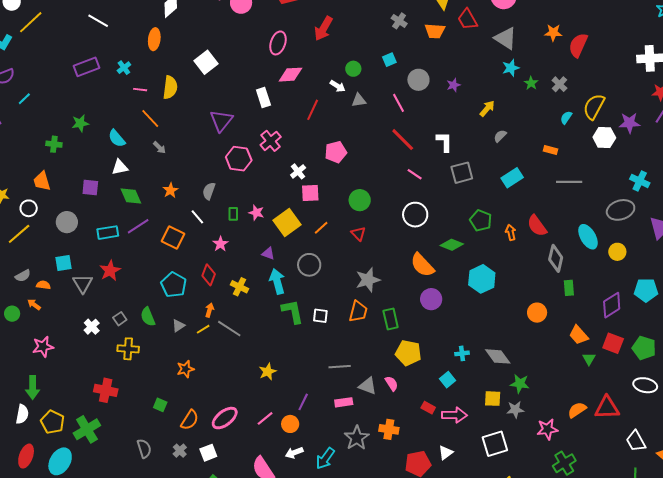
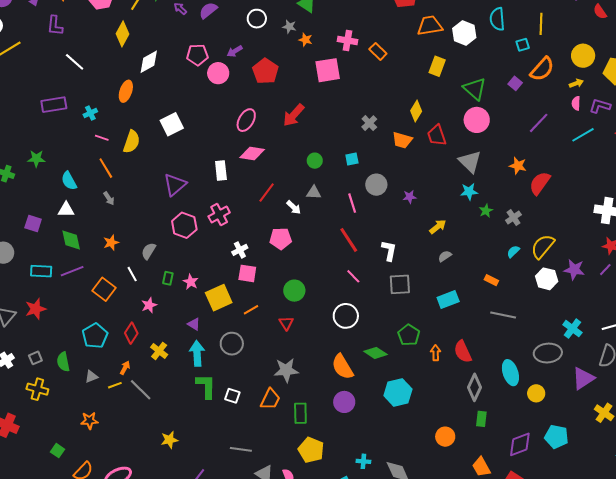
white arrow: (338, 86) -> (294, 207), moved

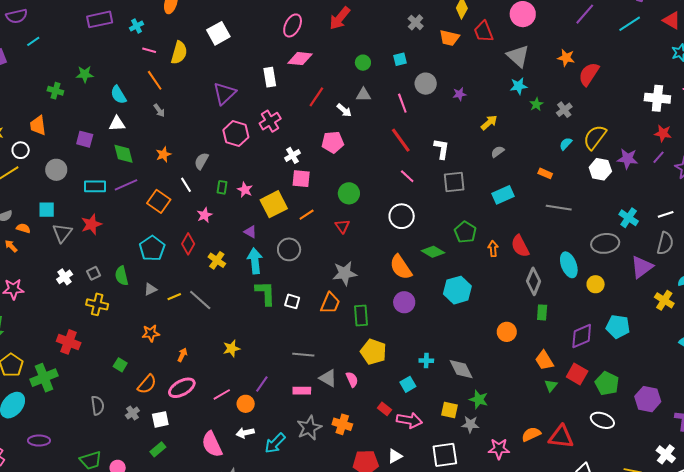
orange arrow: (125, 368) -> (182, 355), moved

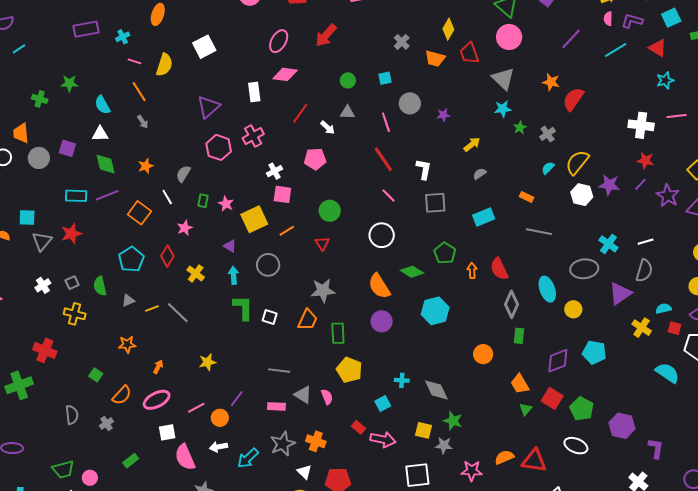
gray circle: (56, 170) -> (39, 158), moved
cyan arrow: (255, 261) -> (234, 275), size x0.7
white square: (160, 419) -> (167, 432), moved
white triangle: (395, 456) -> (304, 472), moved, turned -49

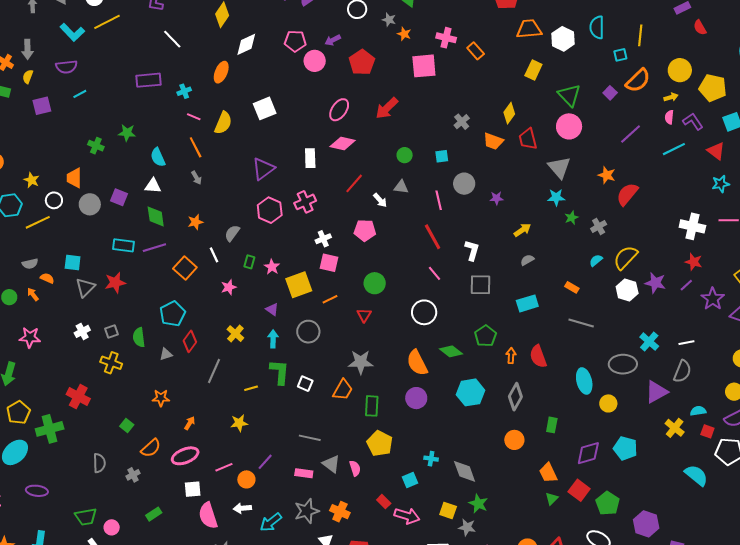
purple L-shape: (632, 21) -> (693, 121), turned 35
red diamond: (167, 256) -> (190, 341), moved
gray diamond: (511, 304) -> (515, 397), moved
yellow line: (152, 308) -> (251, 388), moved
gray line: (178, 313) -> (214, 371), turned 65

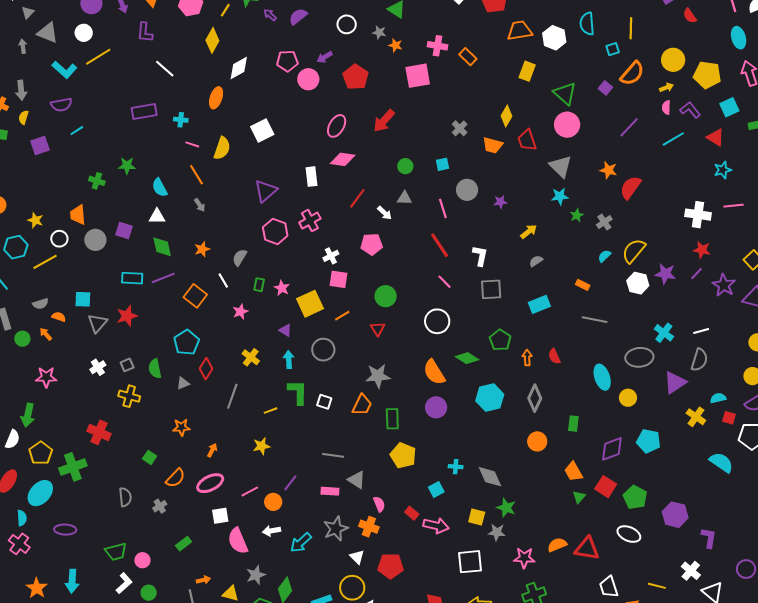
cyan cross: (184, 91) -> (181, 120), turned 32
red semicircle: (538, 356) -> (554, 356), size x0.7
pink semicircle: (355, 468) -> (379, 504), moved

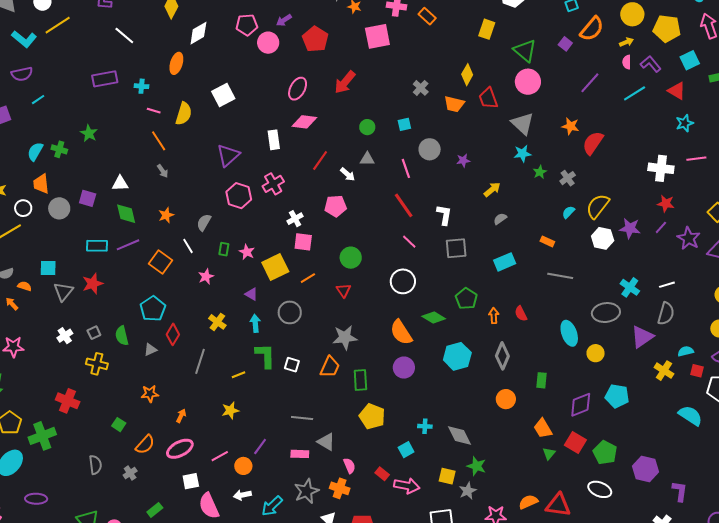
green star: (127, 166) -> (89, 133), turned 30
cyan semicircle: (160, 188) -> (35, 152), moved, turned 60
gray star: (497, 532) -> (468, 491), turned -30

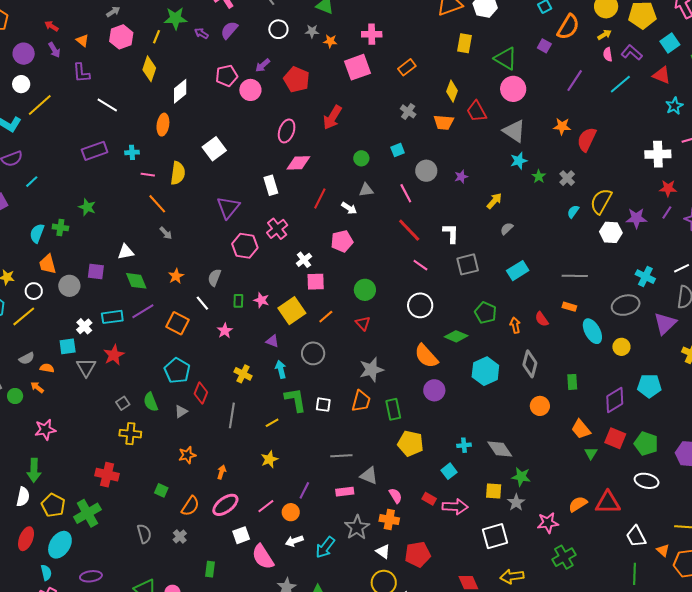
orange rectangle: (427, 16) -> (407, 67), moved, turned -72
orange rectangle: (547, 241) -> (569, 307), moved
white cross: (65, 336) -> (84, 326), moved
green rectangle: (155, 510) -> (210, 569), turned -35

